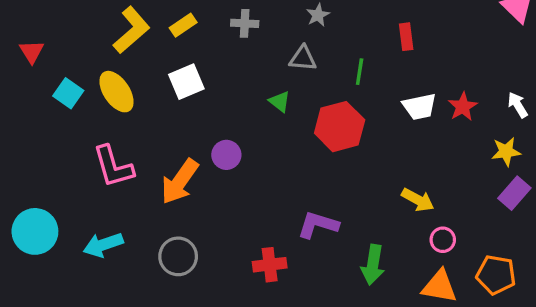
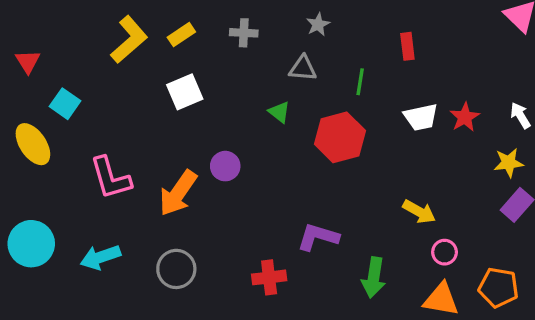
yellow ellipse: (117, 92) -> (33, 144), moved

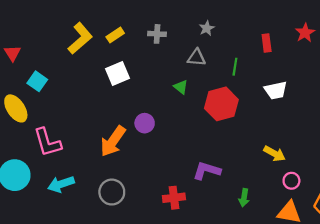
red star: (465, 117) -> (305, 33), moved
pink L-shape: (111, 178) -> (47, 142), moved
green arrow: (374, 277) -> (244, 198), size x0.7

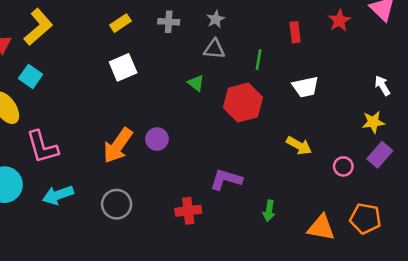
gray star: (207, 28) -> (216, 19), moved
yellow L-shape: (80, 38) -> (38, 27), moved
purple circle: (145, 123) -> (157, 139), moved
yellow arrow: (274, 154) -> (299, 146), moved
pink circle: (291, 181) -> (343, 166), moved

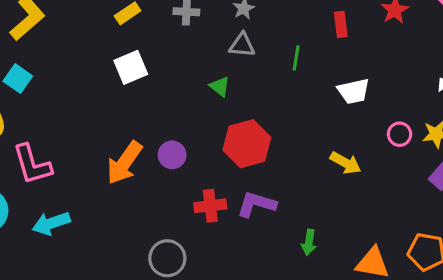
red hexagon: (243, 103) -> (247, 144), moved
pink circle: (343, 166) -> (400, 134), moved
gray circle: (117, 204) -> (167, 258), moved
red cross: (188, 211) -> (210, 206), moved

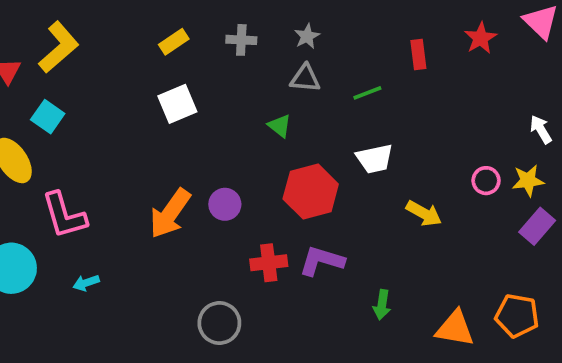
green line: (296, 58) -> (367, 93), turned 60
white trapezoid: (353, 91) -> (375, 159), moved
cyan arrow: (51, 223) -> (86, 283), size x0.6

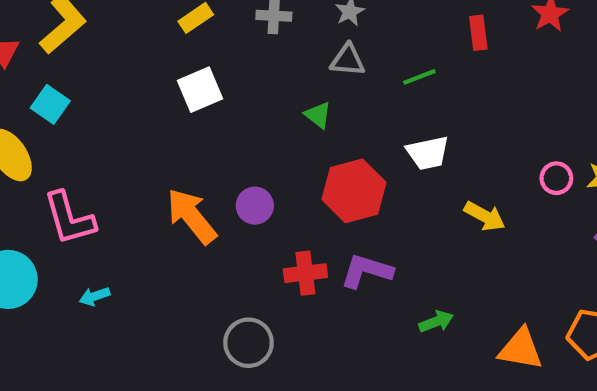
orange arrow: (170, 213) -> (192, 216), turned 106
green arrow: (382, 305) -> (436, 322), turned -120

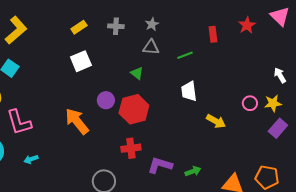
white trapezoid: (428, 153) -> (189, 91), turned 95
red hexagon: (354, 191) -> (134, 109), moved
purple circle: (255, 206) -> (106, 100), moved
purple L-shape: (367, 271) -> (160, 165), moved

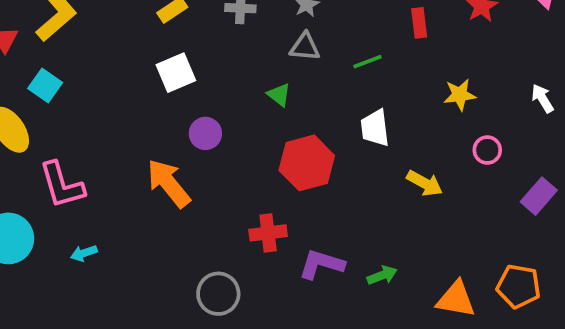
purple circle: (106, 100) -> (205, 133), moved
yellow star: (273, 103) -> (460, 95), moved
red hexagon: (134, 109) -> (307, 163), moved

